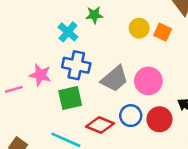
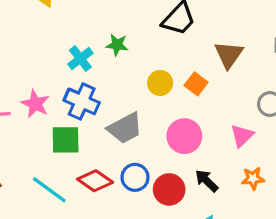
yellow circle: (139, 28) -> (160, 83), moved
pink circle: (148, 81) -> (184, 136), moved

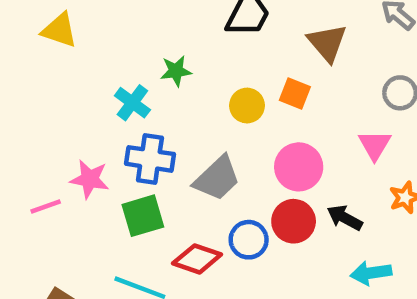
red circle: (169, 189) -> (294, 221), moved

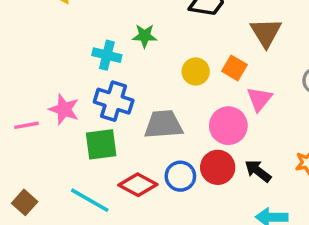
cyan cross: (132, 103) -> (107, 55), turned -32
pink triangle: (375, 145) -> (259, 99), moved
gray trapezoid: (217, 178) -> (163, 124), turned -150

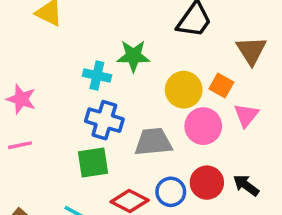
green star: (145, 36) -> (133, 56), size x1.4
yellow circle: (196, 71) -> (184, 90), size x1.4
pink star: (64, 109) -> (21, 99), moved
pink circle: (228, 126) -> (203, 126), moved

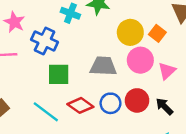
pink triangle: (246, 115) -> (167, 71), moved
blue cross: (104, 120) -> (45, 41), moved

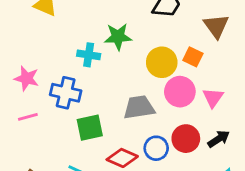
black arrow: (164, 106) -> (219, 139), turned 114

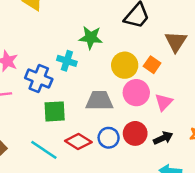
cyan cross: (89, 55) -> (67, 61), moved

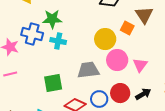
green star: (91, 38) -> (52, 19), moved
orange square: (152, 65) -> (127, 28), moved
blue cross: (39, 79) -> (32, 34), moved

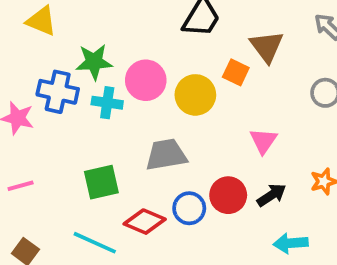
pink circle: (117, 60) -> (146, 80), moved
pink line: (10, 74) -> (21, 186), moved

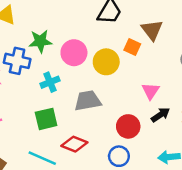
cyan cross: (107, 103) -> (50, 82), moved, turned -30
black arrow: (272, 195) -> (160, 115), moved
blue circle: (189, 208) -> (119, 156), moved

